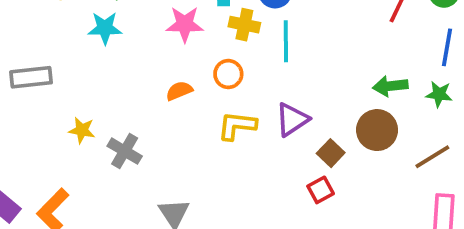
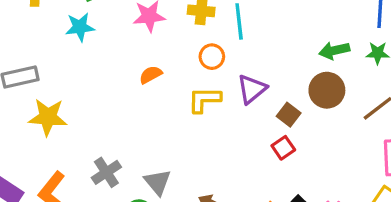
orange circle: (228, 74) -> (212, 57), moved
yellow star: (82, 130) -> (48, 117), moved, size x1.6
gray cross: (125, 151) -> (106, 172), moved, turned 32

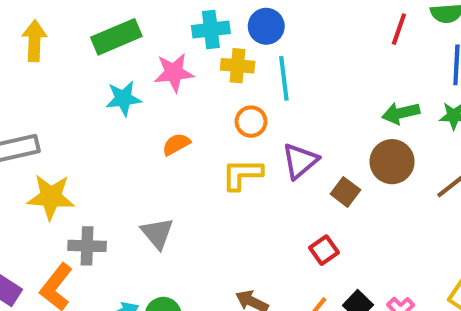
cyan star: (80, 27) -> (123, 99), moved
red square: (283, 148) -> (324, 250), moved
gray cross: (106, 172) -> (87, 246), moved, turned 36
gray triangle: (158, 182) -> (157, 233), moved

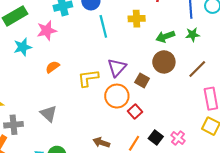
yellow cross: (238, 66) -> (137, 19), moved
orange circle: (251, 122) -> (117, 96), moved, size x1.5

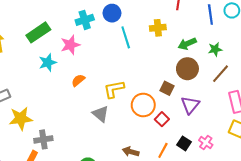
green star: (193, 35) -> (215, 49), moved
purple triangle: (117, 68) -> (190, 105), moved
gray triangle: (49, 114) -> (101, 114), moved

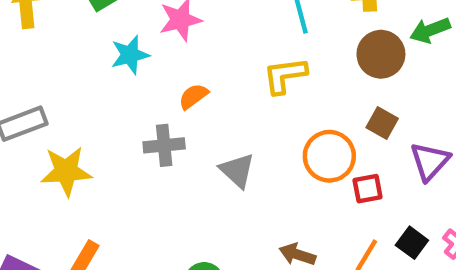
brown circle: (187, 69) -> (381, 54), moved
yellow L-shape: (114, 89) -> (285, 75), moved
red square: (162, 119) -> (368, 189), turned 32
gray cross: (43, 139) -> (164, 145), moved

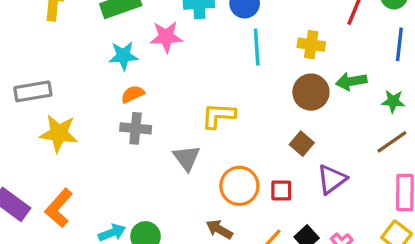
yellow L-shape: (285, 75) -> (218, 116), moved
orange semicircle: (193, 96) -> (133, 94), moved
orange circle: (329, 156) -> (239, 186), moved

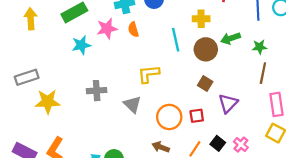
cyan line: (257, 47) -> (176, 40), moved
orange semicircle: (133, 94) -> (133, 30), moved, turned -72
brown line: (392, 142) -> (263, 73), turned -35

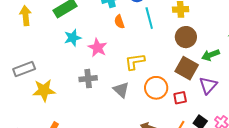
pink star: (107, 29) -> (97, 48), moved, turned -30
green arrow: (231, 38) -> (211, 55), moved
cyan line: (176, 40) -> (149, 18), moved
brown square: (205, 83) -> (187, 68), size x1.6
orange circle: (169, 117) -> (156, 88), moved

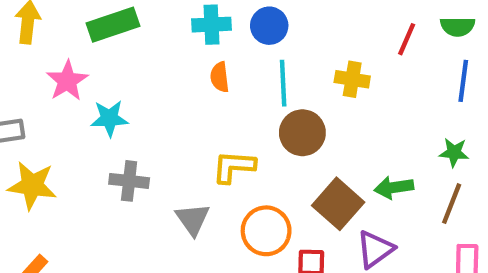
brown circle: (186, 37) -> (302, 133), moved
cyan star: (73, 38) -> (109, 118), moved
pink star: (97, 48) -> (67, 81), moved

